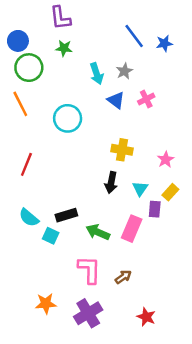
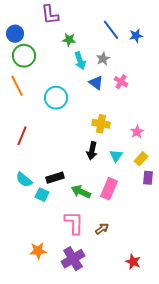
green star: (64, 48) -> (69, 40), moved
pink cross: (146, 99) -> (121, 82), turned -32
purple rectangle: (155, 209) -> (148, 178), moved
red star: (146, 317) -> (133, 262), moved

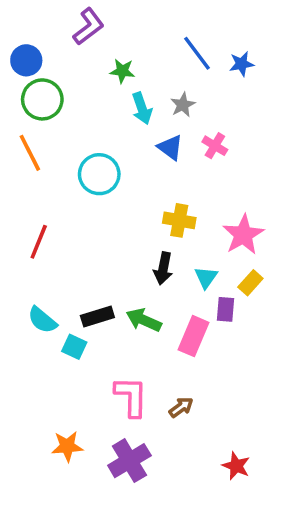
purple L-shape: (50, 15) -> (89, 27), turned -120
pink star: (137, 132) -> (243, 235), size x1.6
purple rectangle: (148, 178) -> (225, 309), moved
green arrow: (81, 192) -> (144, 320), moved

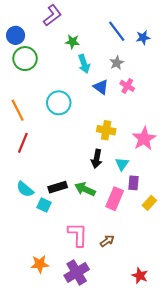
gray star: (183, 105) -> (117, 63), moved
orange line: (30, 153) -> (18, 110), moved
yellow rectangle: (250, 283) -> (149, 203), moved

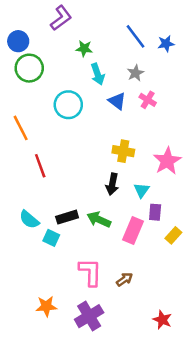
cyan circle: (59, 103) -> (68, 105), moved
red line: (23, 143) -> (40, 166), moved, turned -42

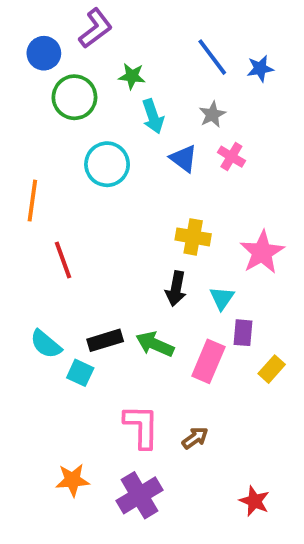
blue circle: (18, 41) -> (44, 53), moved
green circle: (29, 68) -> (74, 97), moved
orange line: (21, 128) -> (32, 201), turned 35

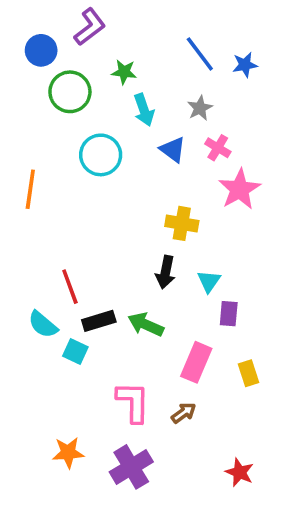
pink star: (262, 252) -> (239, 189), moved
red line: (63, 260) -> (70, 287), moved
pink rectangle: (208, 361) -> (196, 362), moved
yellow rectangle: (272, 369) -> (249, 373), moved, turned -60

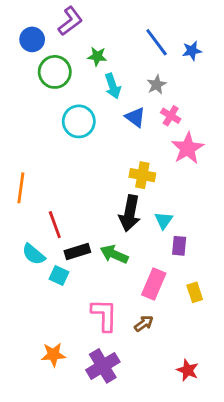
orange line: (30, 189) -> (21, 188), moved
black arrow: (166, 272) -> (130, 213), size x1.4

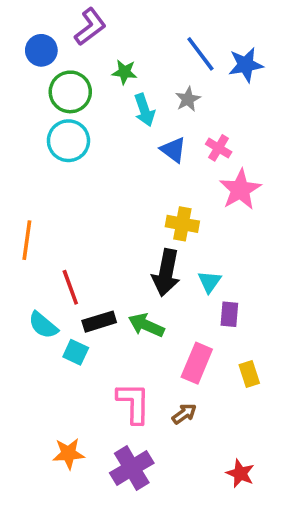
blue star: (192, 51) -> (246, 65), size x1.4
gray star: (157, 85) -> (188, 99), moved
cyan circle: (79, 121) -> (68, 141), moved

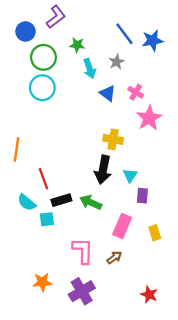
cyan square: (76, 352) -> (47, 219), turned -32

